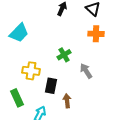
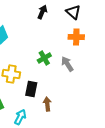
gray arrow: (86, 71) -> (67, 64), moved

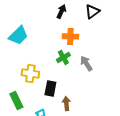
black triangle: (73, 12) -> (92, 11), turned 42
orange cross: (76, 37) -> (70, 36), moved

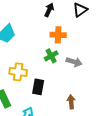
gray arrow: (86, 63) -> (74, 62), turned 140
brown arrow: (66, 103) -> (71, 102), moved

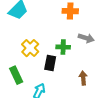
green cross: (51, 56) -> (63, 47), moved, turned 32
yellow cross: (18, 72) -> (30, 48), turned 36

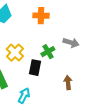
orange cross: (70, 11) -> (41, 16), moved
green cross: (63, 47) -> (48, 52), turned -32

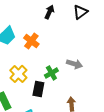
orange cross: (41, 16) -> (31, 41), moved, turned 35

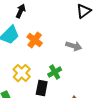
black arrow: (49, 12) -> (21, 11), moved
gray arrow: (74, 64) -> (74, 46), moved

